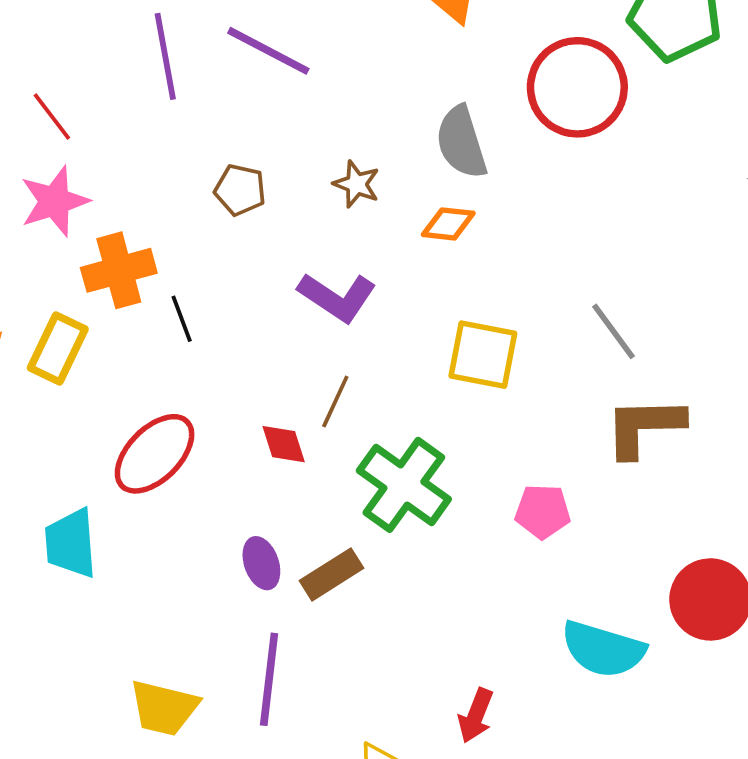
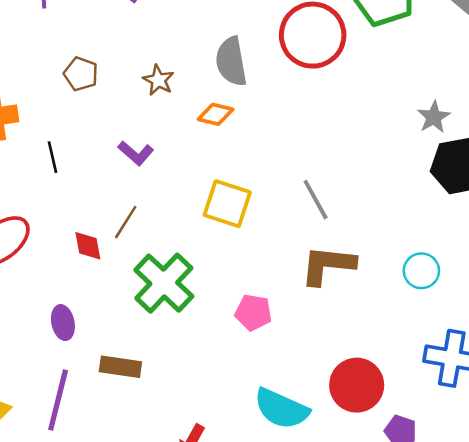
purple L-shape: (337, 297) -> (136, 153), size x0.7
black line: (182, 319) -> (52, 157), moved
brown rectangle: (331, 574) -> (120, 367), moved, turned 33

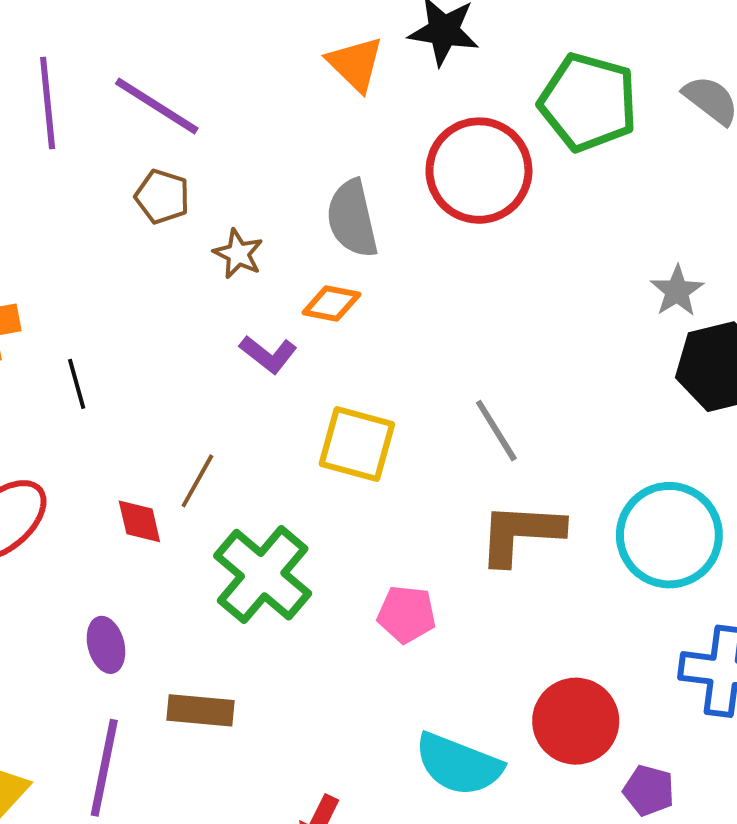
brown pentagon: (81, 74) -> (162, 197), moved
purple L-shape: (136, 153) -> (268, 354), moved
cyan circle: (421, 271) -> (669, 535), size x1.8

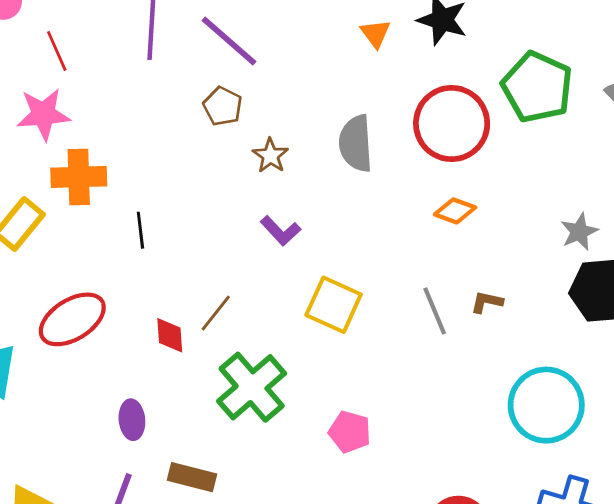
orange triangle: (355, 64) -> (375, 33), size x0.7
orange diamond: (331, 304) -> (455, 211), moved
brown L-shape: (521, 534) -> (487, 302), moved, size x0.5

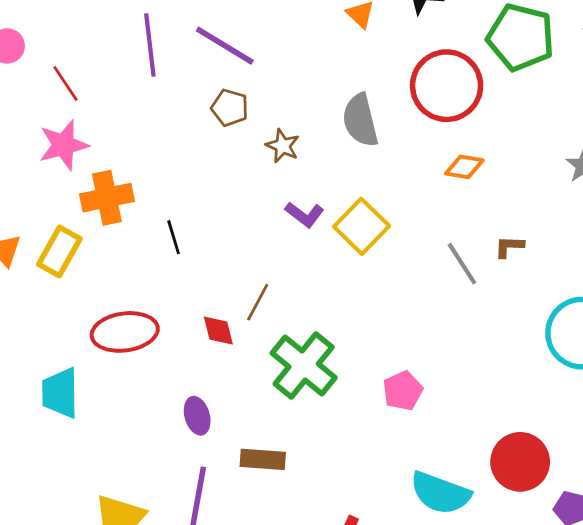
yellow square: (334, 305) -> (362, 226), moved, turned 30
red ellipse: (72, 319) -> (125, 332), turned 34
pink pentagon: (350, 432) -> (403, 391), turned -30

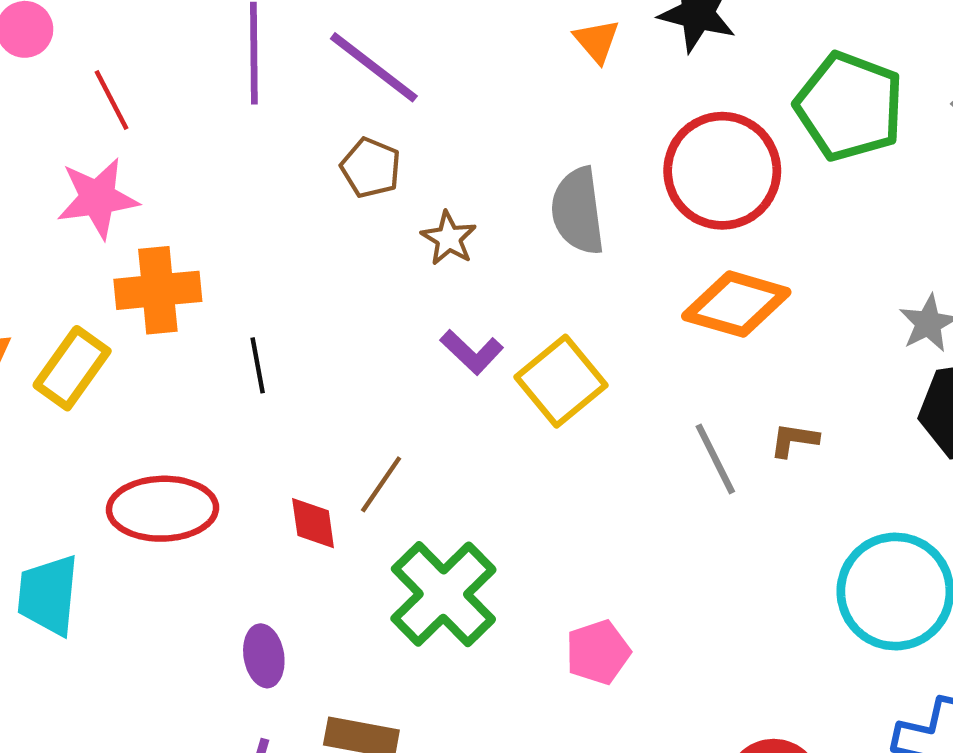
orange diamond: (464, 167) -> (736, 304), size x1.6

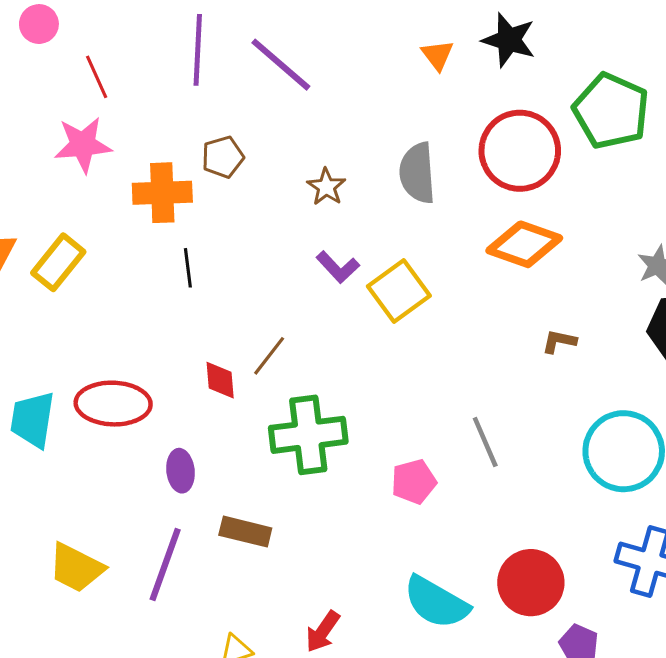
brown pentagon: (371, 168) -> (223, 157), moved, turned 30
orange cross: (158, 290) -> (162, 193), moved
gray line: (715, 459) -> (485, 442), moved
red ellipse: (163, 509) -> (113, 404), moved
green cross: (443, 594) -> (308, 435), turned 34

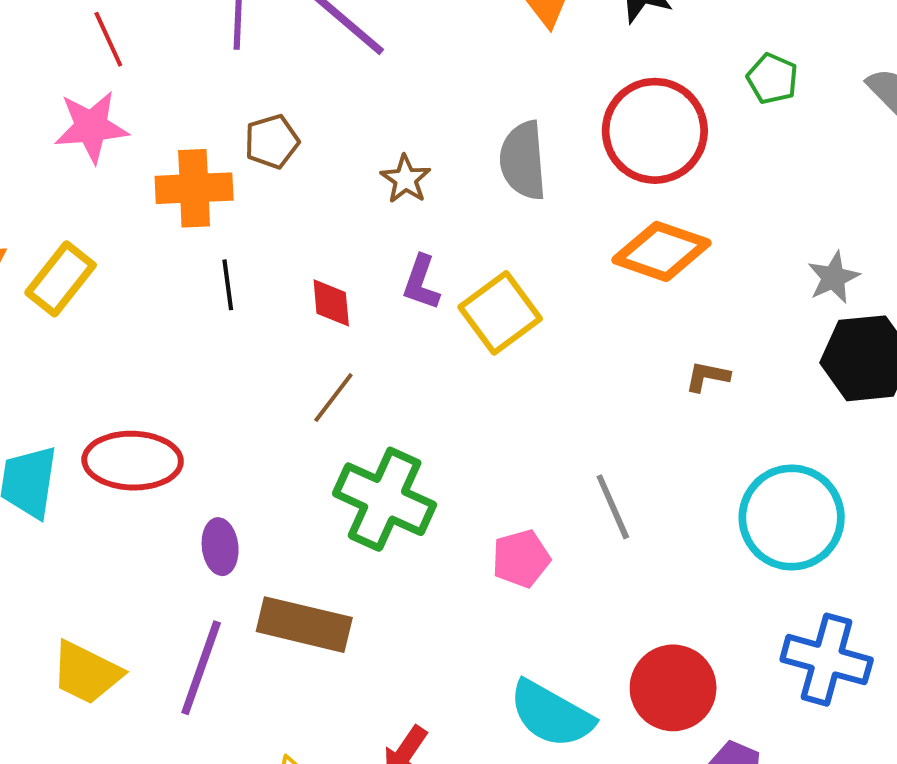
green pentagon: (611, 111) -> (772, 79), size x0.5
purple L-shape: (338, 267) -> (421, 283), turned 63
red diamond: (220, 380) -> (331, 303), moved
green cross: (308, 435) -> (385, 499), turned 32
brown rectangle: (245, 532) -> (304, 625), size x1.4

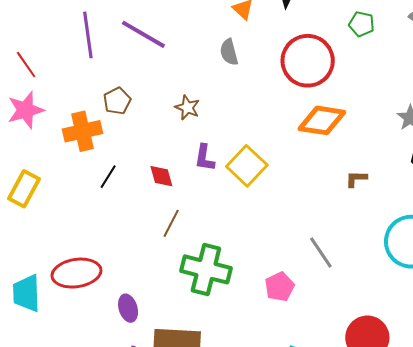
gray semicircle: (523, 160) -> (229, 52), moved, size x0.7
black line: (228, 285) -> (108, 177), turned 50

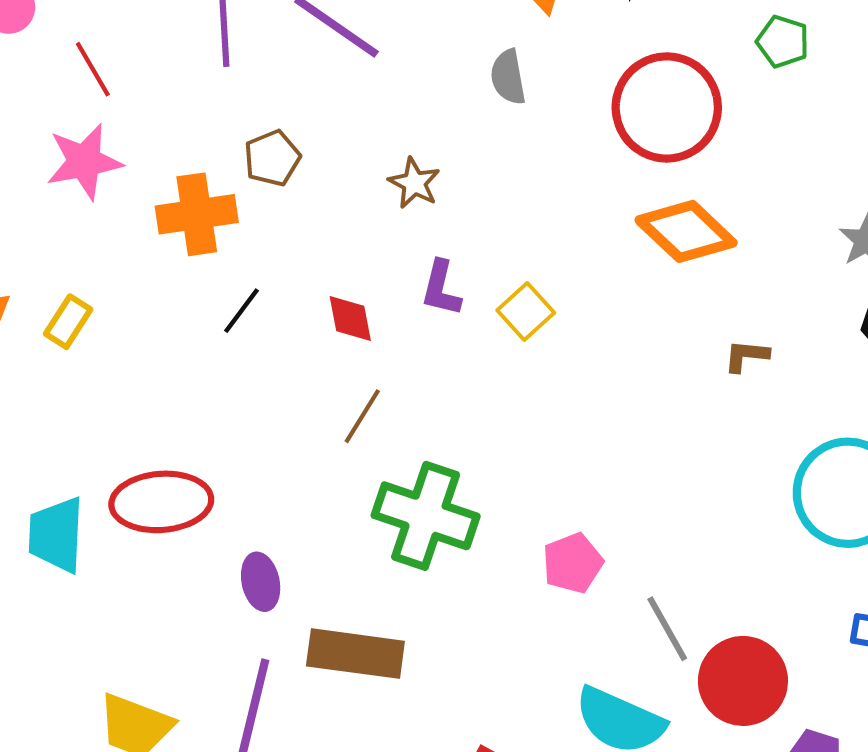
orange diamond: (322, 120) -> (686, 231), turned 30
yellow square: (247, 166) -> (526, 311), size x0.7
yellow rectangle: (24, 189) -> (68, 322), size x0.7
gray line: (321, 253) -> (667, 629), moved

